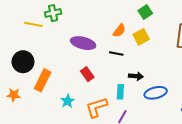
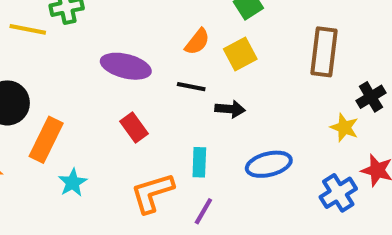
black arrow: (136, 76) -> (230, 109), moved
cyan star: (68, 101) -> (73, 183), moved

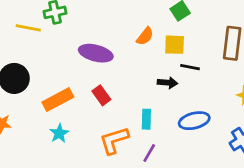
yellow square: (240, 54) -> (175, 45), turned 30
black line: (191, 87) -> (190, 67), moved
orange rectangle: (46, 140) -> (58, 100), moved, turned 36

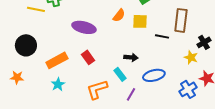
black line: (190, 67) -> (162, 36), moved
black arrow: (167, 83) -> (131, 57), moved
cyan rectangle: (146, 119) -> (120, 74), turned -40
purple line: (149, 153) -> (131, 94), moved

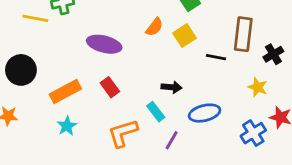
yellow square: (140, 21) -> (184, 36), turned -35
black cross: (204, 42) -> (273, 54), moved

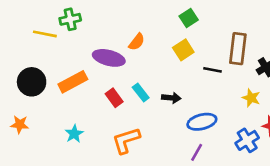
orange semicircle: (154, 27) -> (137, 42), moved
orange rectangle: (65, 92) -> (73, 82), moved
cyan rectangle: (156, 112) -> (141, 92), moved
purple line: (172, 140) -> (197, 152), moved

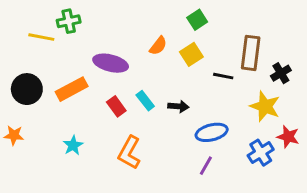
orange semicircle: (137, 42) -> (158, 46), moved
yellow star: (251, 98) -> (265, 106), size x1.5
orange L-shape: (126, 140) -> (129, 153), turned -44

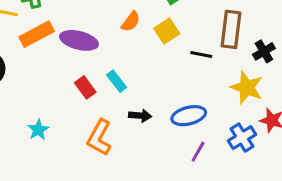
orange rectangle: (72, 89) -> (37, 34), moved
black arrow: (178, 106) -> (140, 116), moved
purple line: (206, 166) -> (198, 152), moved

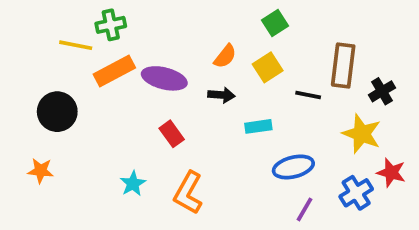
cyan rectangle: (117, 81) -> (258, 126), moved, turned -60
black arrow: (140, 116) -> (221, 95), moved
cyan star: (38, 130) -> (133, 184), moved

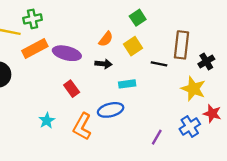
blue ellipse: (293, 167) -> (111, 110), moved

